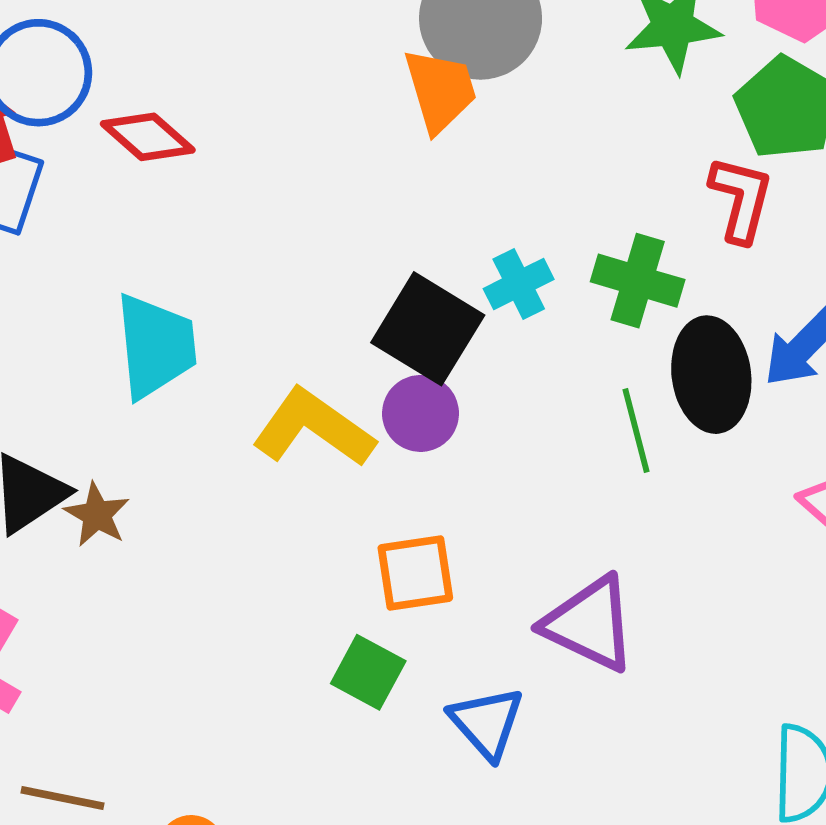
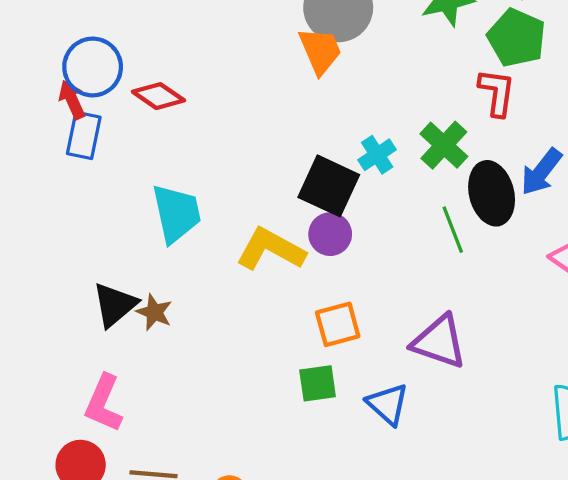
green cross: (638, 281) -> (444, 145), turned 33
green square: (368, 672) -> (318, 383), turned -30

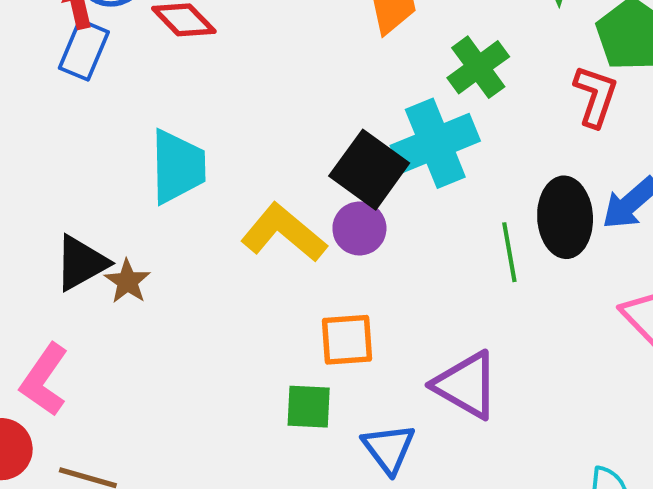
green cross: (444, 145) -> (478, 67), moved
cyan cross: (377, 155) -> (435, 143), size x1.8

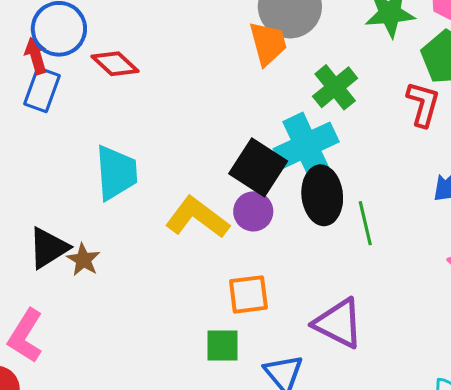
black ellipse: (565, 217) -> (322, 195), moved

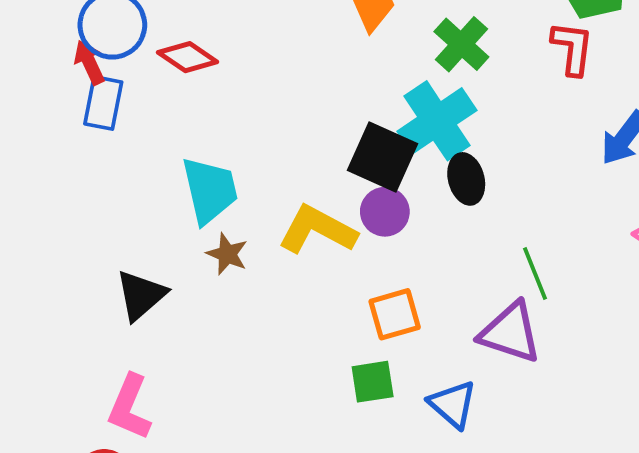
black ellipse: (322, 195) -> (466, 179), size x0.7
green line: (365, 223) -> (535, 274), moved
brown star: (83, 260) -> (227, 254), moved

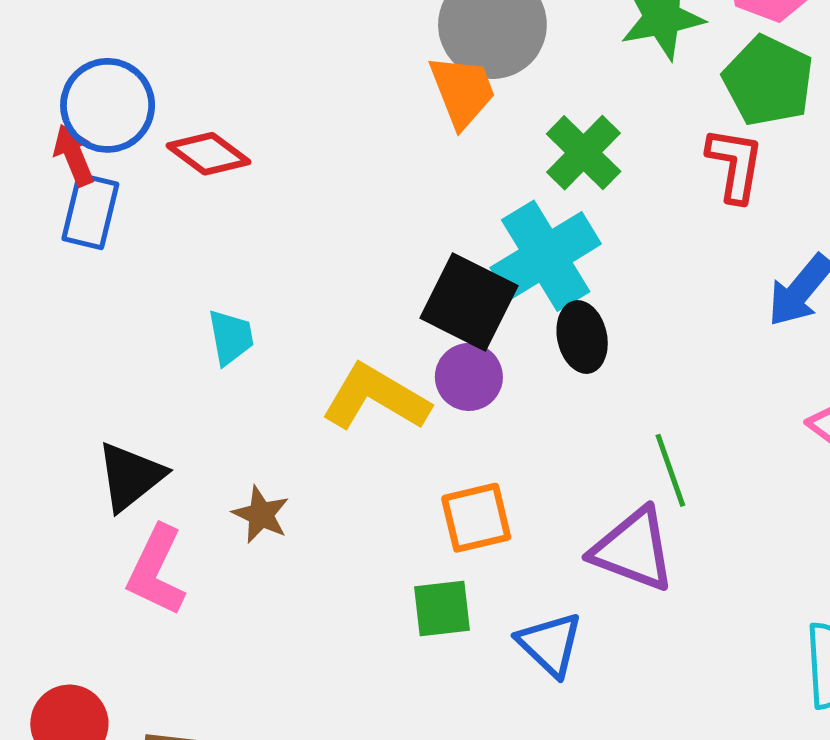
cyan trapezoid: (210, 190) -> (231, 337), size x0.6
brown star: (227, 254) -> (261, 515), moved
pink L-shape: (130, 407) -> (156, 571), moved

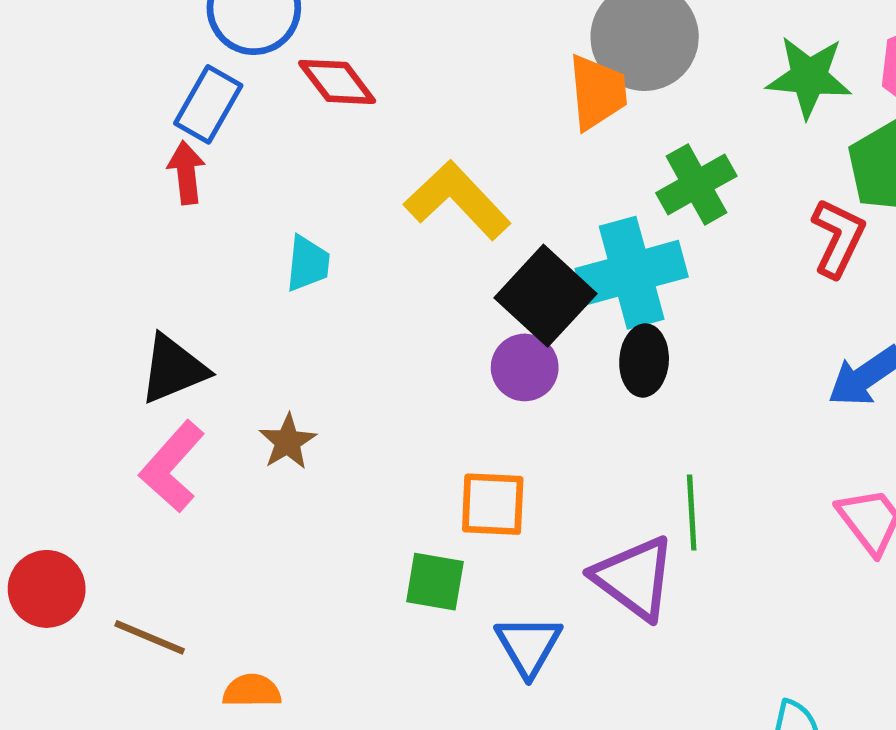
red arrow: (74, 155) -> (186, 173), moved
yellow L-shape: (376, 398) -> (457, 200), moved

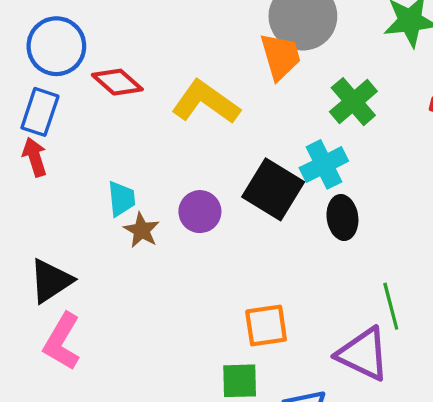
yellow L-shape: (457, 200) -> (206, 102), moved
cyan cross: (632, 273) -> (324, 164), size x0.7
purple circle: (525, 367) -> (200, 212), moved
brown star: (288, 442) -> (142, 230), moved

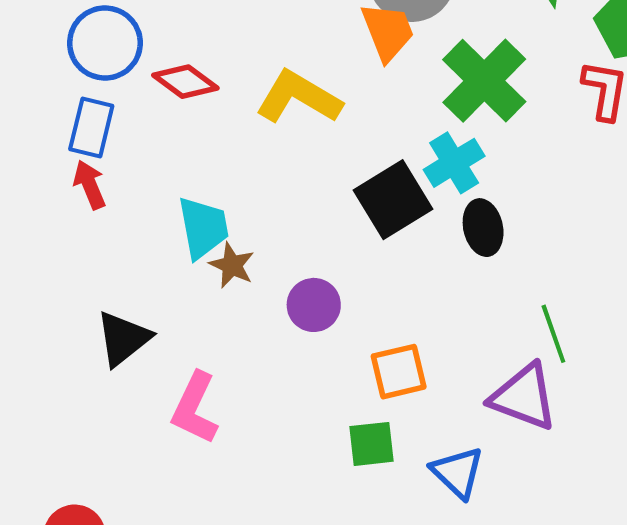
green cross: (353, 102) -> (484, 81), size x1.4
black square: (273, 189) -> (393, 200), turned 32
cyan trapezoid: (121, 199) -> (203, 228), size x1.4
purple circle: (200, 212) -> (314, 305), moved
pink L-shape: (62, 342) -> (195, 408), moved

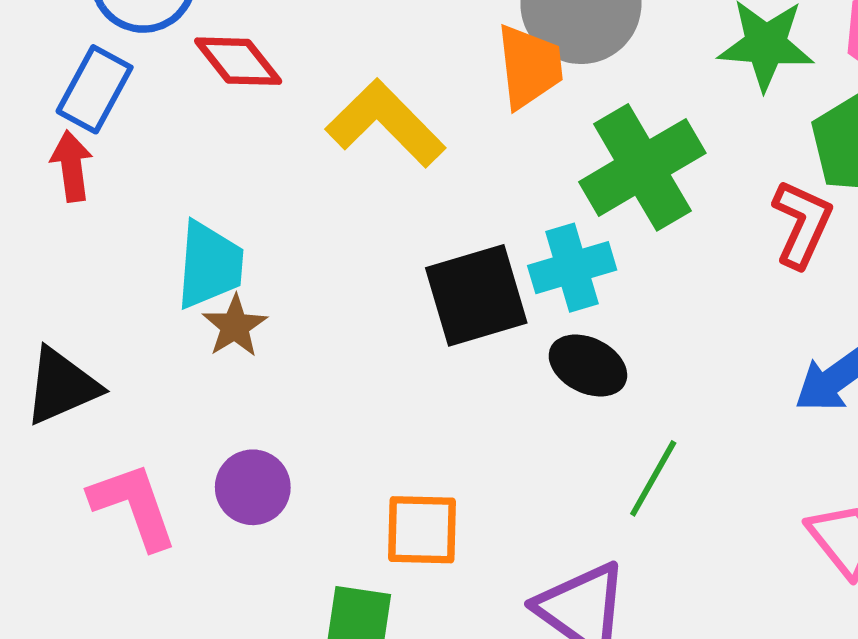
black ellipse: (483, 228) -> (588, 366), turned -66
purple circle: (314, 305) -> (253, 487), moved
green line: (553, 334) -> (653, 478), moved, turned 34
pink L-shape: (195, 408) -> (134, 506), turned 120

